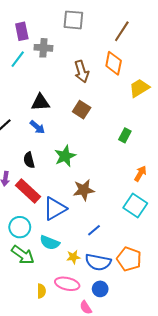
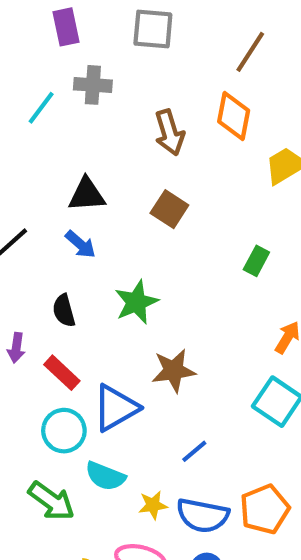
purple rectangle: (22, 31) -> (66, 27), moved
red rectangle: (28, 191) -> (62, 373), size x0.7
cyan circle: (20, 227) -> (64, 431), moved
orange pentagon: (129, 259) -> (265, 509), turned 30

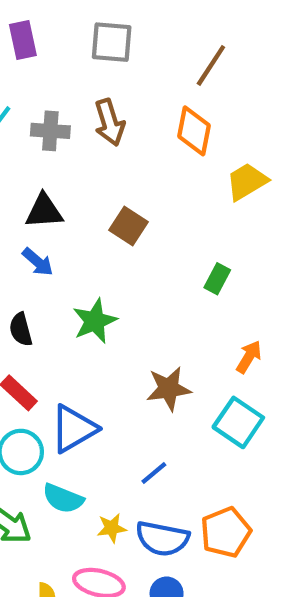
gray cross: (93, 85) -> (50, 131), moved
brown arrow: (169, 133) -> (109, 122), moved
brown star: (174, 371) -> (169, 389), moved

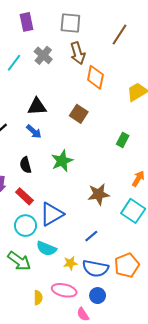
brown arrow: (109, 122) -> (78, 53), moved
gray cross: (50, 131) -> (43, 55), moved, turned 36
orange diamond: (194, 131) -> (95, 77), moved

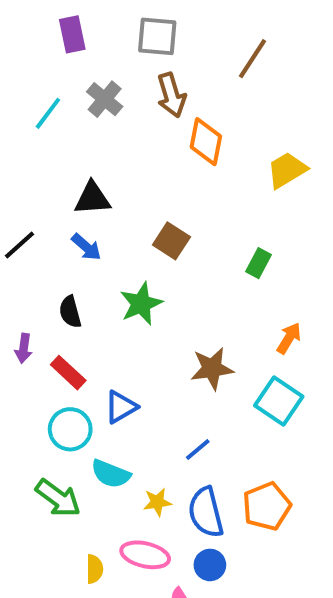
brown square: (79, 114) -> (171, 241), moved
blue triangle: (52, 214) -> (121, 407), size x0.7
blue semicircle: (95, 268) -> (206, 512), turned 65

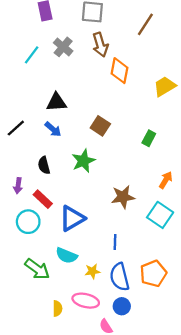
blue triangle: (121, 407) -> (72, 218), size x1.4
cyan circle: (70, 429) -> (28, 222), moved
blue line: (198, 450) -> (115, 242), turned -49

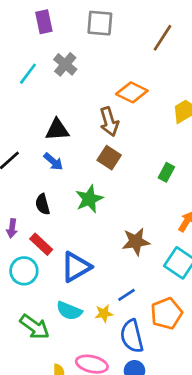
brown arrow: (100, 45) -> (109, 122), moved
orange diamond: (120, 71) -> (132, 92), turned -75
blue line: (115, 242) -> (126, 295), turned 56
yellow star: (92, 271) -> (104, 313), moved
orange pentagon: (153, 274) -> (166, 313), moved

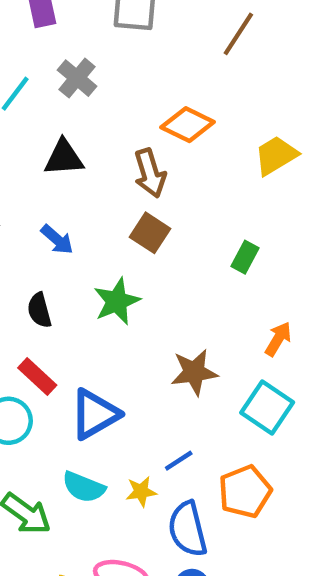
black triangle: (57, 130) -> (64, 158), moved

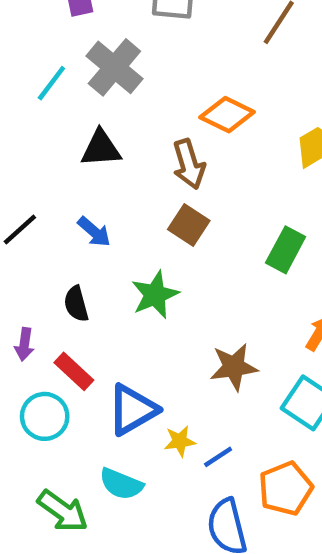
gray cross: (77, 78) -> (114, 67), size x1.4
green rectangle: (245, 257) -> (286, 250), size x1.4
yellow star: (141, 492) -> (180, 441), moved

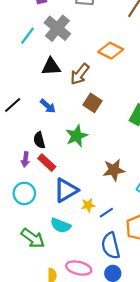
brown arrow: (189, 164) -> (80, 74), moved, turned 55
purple arrow: (24, 344) -> (25, 159), moved
red rectangle: (74, 371) -> (47, 163), moved

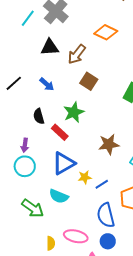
purple arrow: (25, 159) -> (25, 145), moved
red rectangle: (47, 163) -> (60, 132), moved

